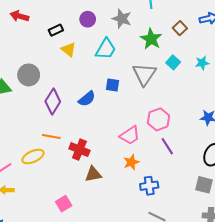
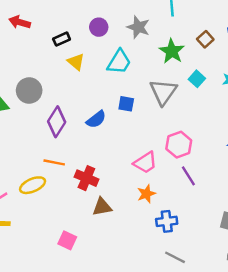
pink square: (64, 204) -> (67, 240), turned -35

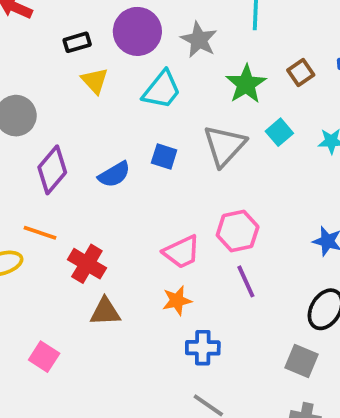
purple circle: (99, 27) -> (137, 31), size x1.6

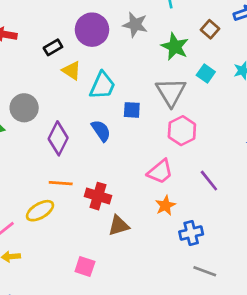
cyan trapezoid: (162, 90) -> (102, 85), moved
blue semicircle: (114, 174) -> (101, 131), turned -80
pink hexagon: (238, 231) -> (182, 131), moved

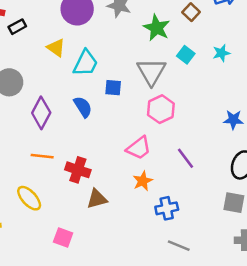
black rectangle: (53, 47) -> (17, 27), moved
yellow ellipse: (40, 211) -> (29, 198), moved, turned 76

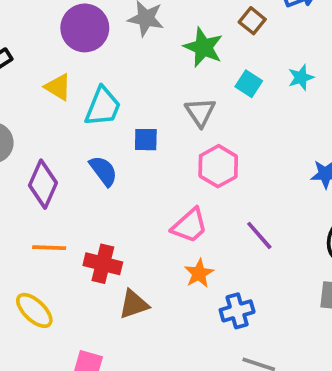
gray triangle: (151, 72) -> (200, 112), size x0.7

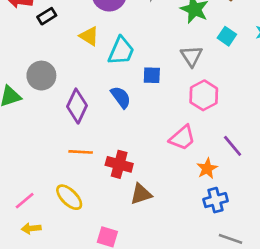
orange star: (199, 273) -> (207, 169), moved

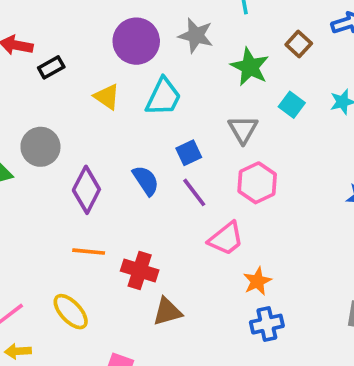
cyan trapezoid: (121, 51) -> (163, 97), moved
blue square: (152, 75) -> (189, 153), turned -30
purple line: (233, 146) -> (194, 192), moved

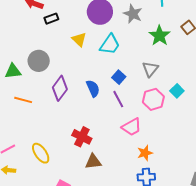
cyan square: (292, 105) -> (177, 91), moved
blue square: (189, 153) -> (119, 77), turned -32
orange line: (89, 252) -> (23, 100), moved

